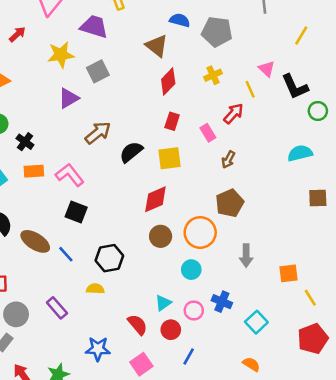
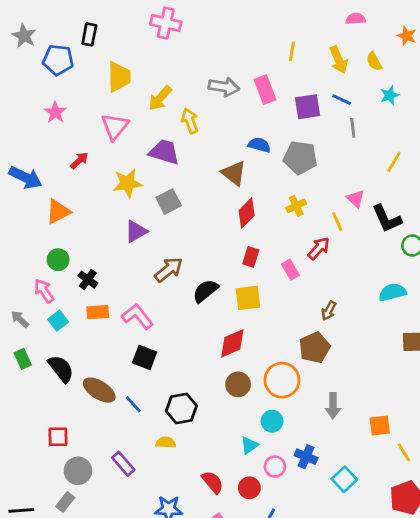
brown arrow: (228, 160) -> (329, 311), moved
cyan triangle: (163, 303) -> (249, 445), moved

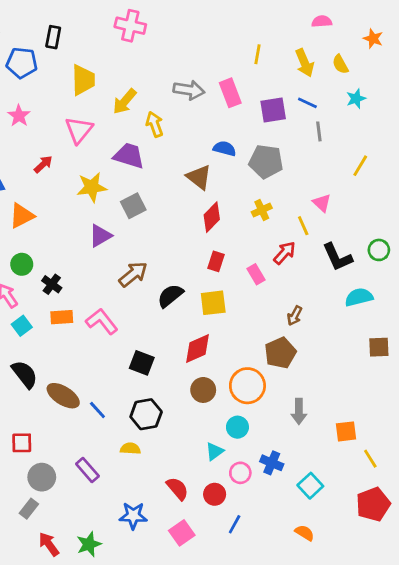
black L-shape: (387, 219) -> (337, 257), moved
black square: (145, 357) -> (142, 363), moved

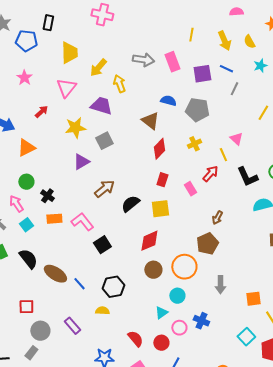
gray line: (319, 131) -> (234, 89), turned 32
black square: (142, 363) -> (102, 245), moved, turned 36
cyan square: (310, 486) -> (246, 337), moved

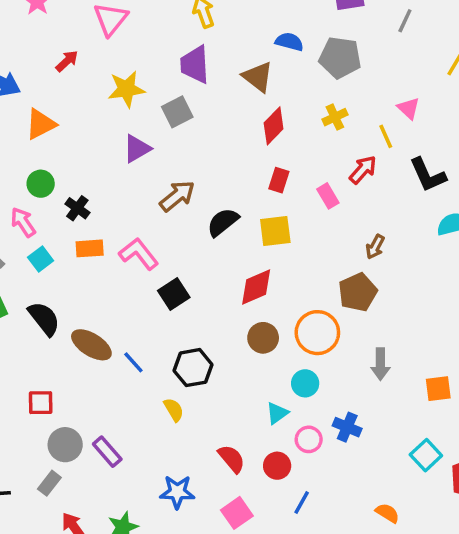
purple trapezoid: (101, 106) -> (195, 65), moved, turned -110
yellow semicircle: (102, 311) -> (174, 410), turned 56
purple rectangle: (72, 326) -> (107, 452), moved

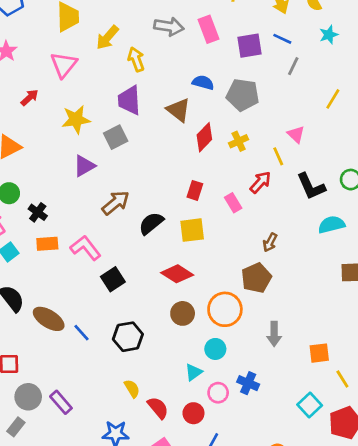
red diamond: (274, 126) -> (204, 137), moved
red diamond: (256, 287) -> (177, 274), turned 56
yellow semicircle: (174, 410) -> (132, 389), moved

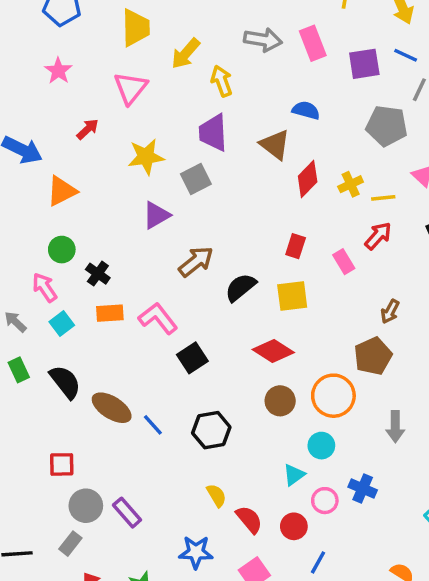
gray pentagon: (243, 95) -> (387, 126), moved
yellow line: (278, 156) -> (383, 198), moved, turned -72

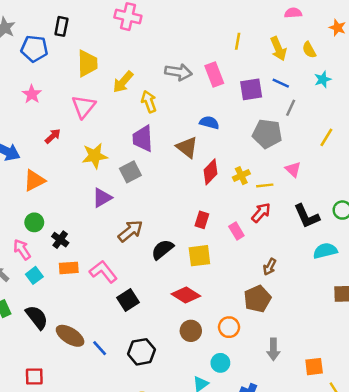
orange circle: (333, 396) -> (229, 327), size x0.7

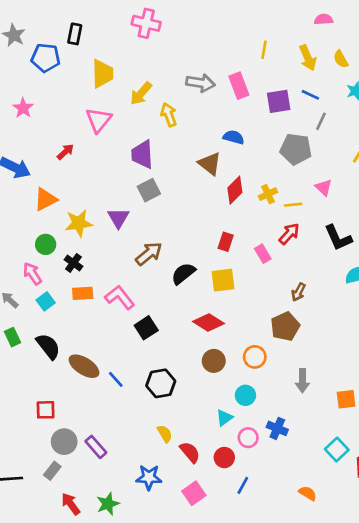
pink star: (32, 94) -> (23, 108), moved
purple trapezoid: (143, 139) -> (142, 154), moved
yellow star: (95, 156) -> (79, 223), moved
purple triangle: (102, 198) -> (118, 218), turned -30

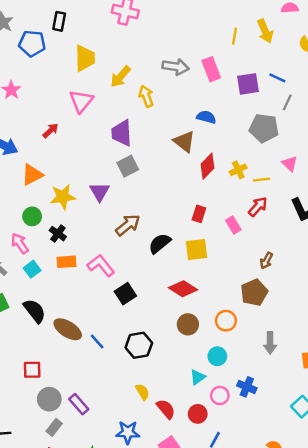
yellow arrow: (308, 58) -> (265, 31), moved
gray rectangle: (52, 471) -> (54, 427), moved

